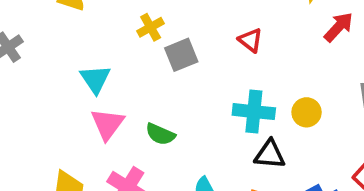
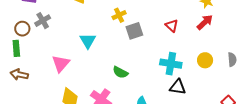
red arrow: (339, 27) -> (205, 22), moved
yellow circle: (307, 112) -> (205, 60), moved
pink triangle: (107, 124) -> (61, 63), moved

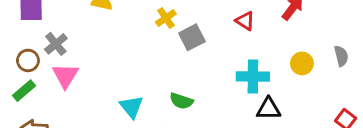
cyan triangle: (88, 41) -> (131, 107), moved
green rectangle: (16, 48) -> (24, 91), turned 63
pink triangle: (61, 63) -> (65, 76), moved

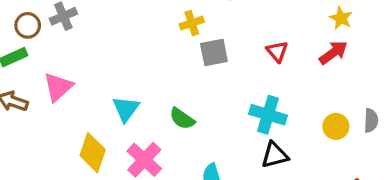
yellow circle: (302, 63) -> (336, 126), moved
pink triangle: (65, 76) -> (58, 87), moved
black triangle: (268, 109) -> (275, 155), turned -30

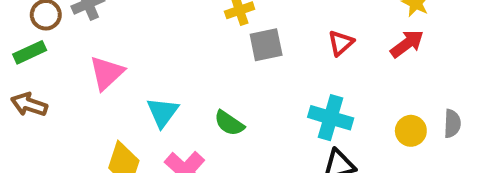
red triangle: (277, 51) -> (341, 43), turned 30
pink triangle: (58, 87) -> (107, 73), moved

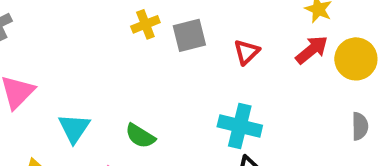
gray square: (266, 45) -> (189, 35), moved
yellow circle: (411, 131) -> (356, 59), moved, size x1.4

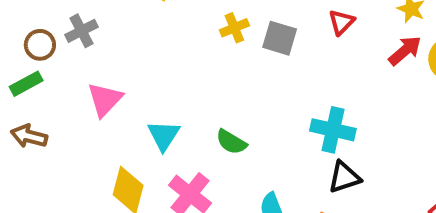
gray square: (189, 35) -> (280, 38), turned 32
red triangle: (247, 52) -> (341, 22), moved

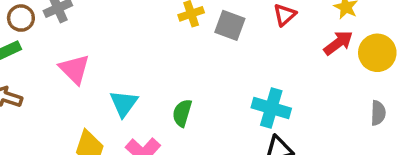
pink triangle: (105, 99) -> (74, 69), turned -32
green semicircle: (231, 142) -> (182, 113), turned 72

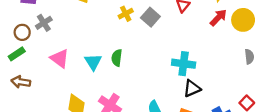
gray square: (230, 25) -> (150, 17), turned 30
cyan triangle: (124, 104) -> (93, 62), moved
green semicircle: (182, 113) -> (117, 58), moved

